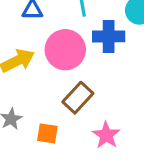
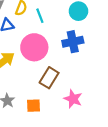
blue cross: (109, 36) -> (73, 42), moved

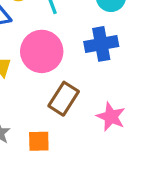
pink star: (73, 99) -> (111, 117), moved

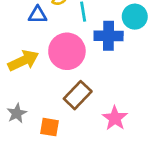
blue cross: (101, 44) -> (109, 36), moved

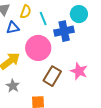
gray star: (17, 113) -> (13, 86), moved
pink star: (115, 118) -> (79, 71), moved

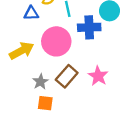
gray star: (13, 86) -> (40, 82), moved

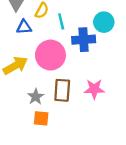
brown rectangle: (67, 76) -> (62, 90), turned -35
pink star: (98, 76) -> (94, 89), turned -30

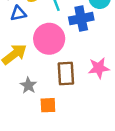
gray star: (36, 97) -> (28, 85), moved

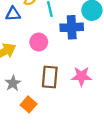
pink circle: (49, 39) -> (39, 42), size x0.6
orange square: (48, 105) -> (29, 104), turned 35

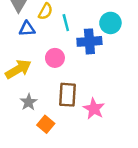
pink star: (81, 76) -> (94, 109), moved, turned 30

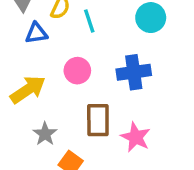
blue cross: (89, 41) -> (134, 72), moved

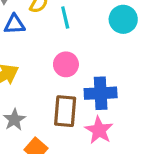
pink circle: (77, 71) -> (66, 64), moved
blue cross: (134, 72) -> (101, 93), moved

